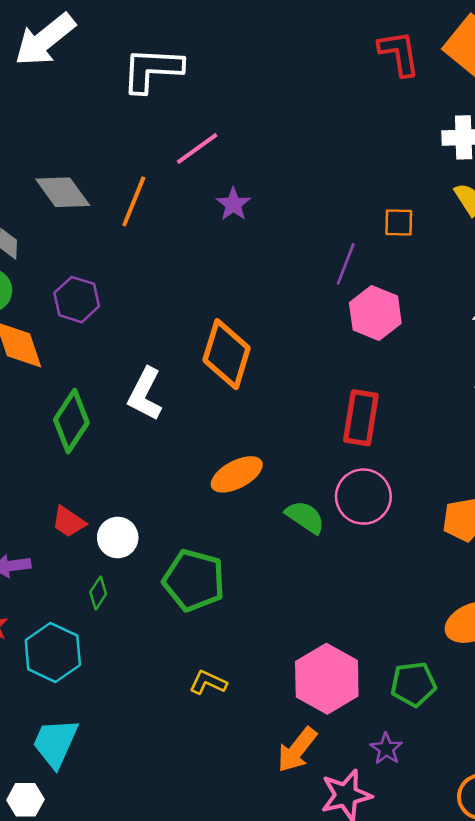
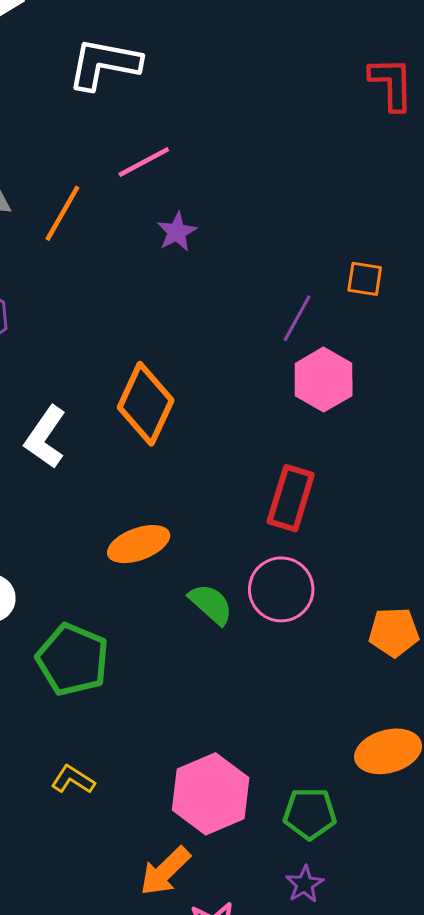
purple star: (386, 749) -> (305, 884), moved

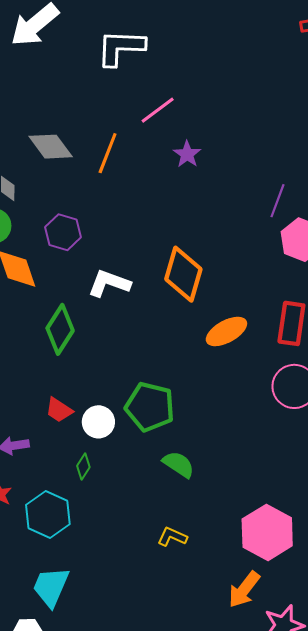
white L-shape: (45, 437) -> (109, 283), moved, turned 84
orange ellipse: (139, 544) -> (226, 331), moved
green semicircle: (211, 604) -> (178, 464), moved
green pentagon: (73, 660) -> (150, 407), moved

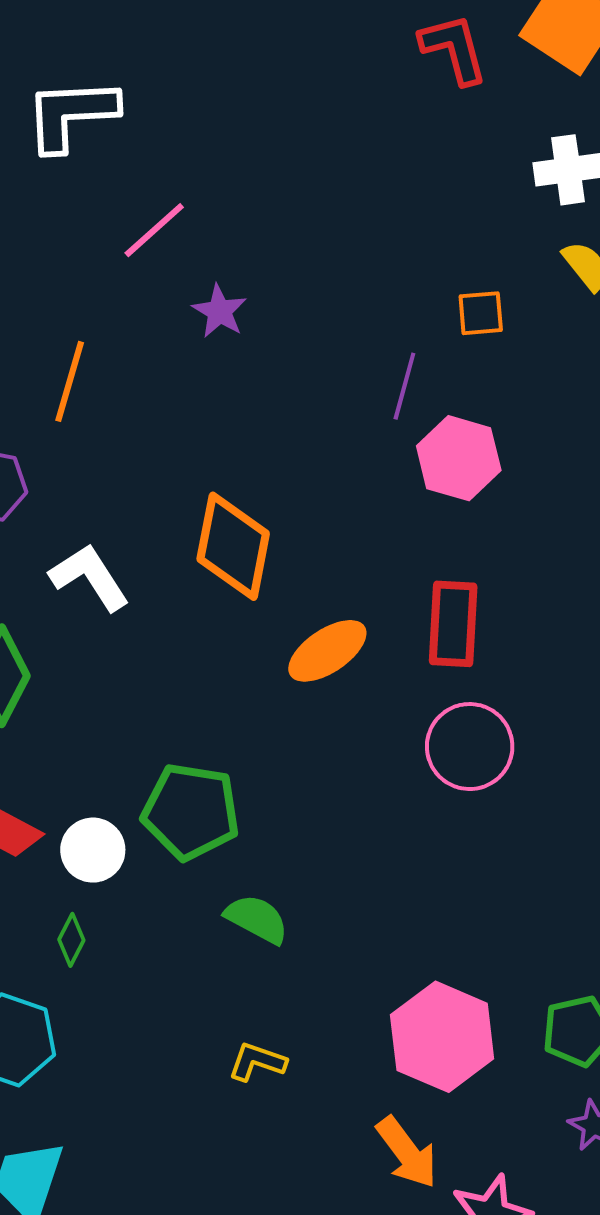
orange line: (108, 153) -> (70, 381), moved
white L-shape: (109, 283) -> (90, 577), turned 42
orange arrow: (244, 590) -> (407, 1152), turned -69

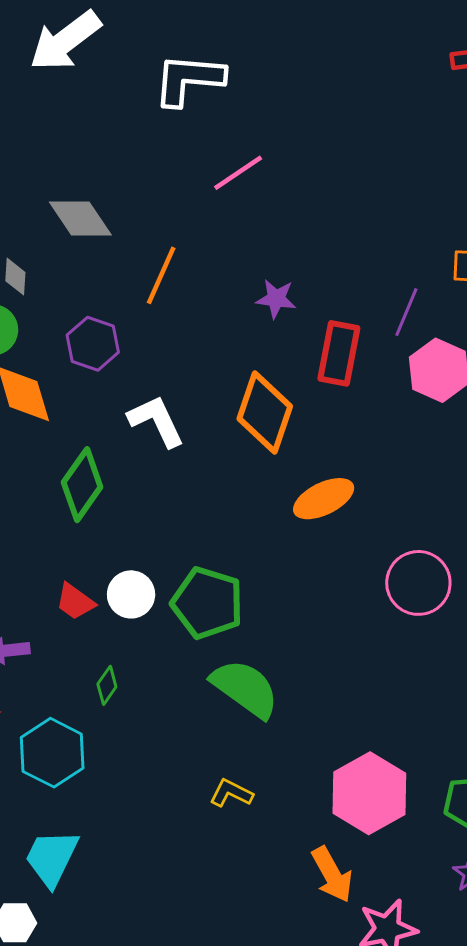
purple star: (220, 311) -> (276, 299), moved, turned -30
red rectangle: (453, 624) -> (339, 353), moved
white circle: (93, 850) -> (131, 594), moved
green semicircle: (257, 919) -> (245, 688), size x1.5

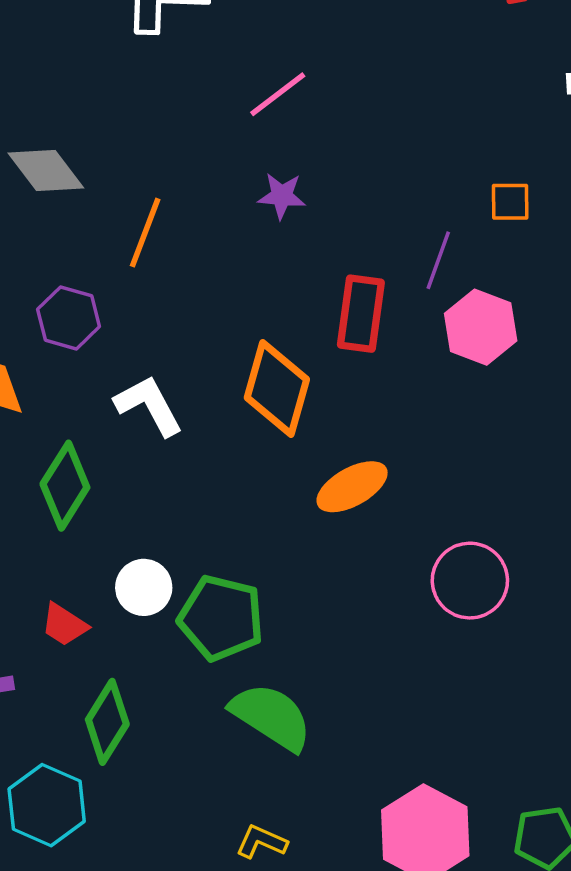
pink line: (238, 173) -> (278, 94), moved
purple star: (276, 299) -> (282, 196), moved
white circle: (131, 594) -> (144, 587), moved
green diamond: (107, 685) -> (107, 722), size x1.8

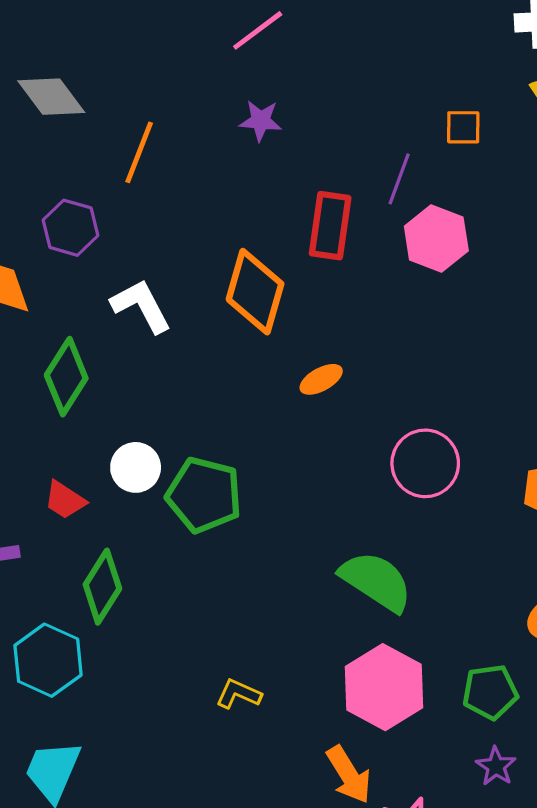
orange ellipse: (352, 487) -> (321, 379), size x0.7
green semicircle: (271, 717) -> (376, 581), moved

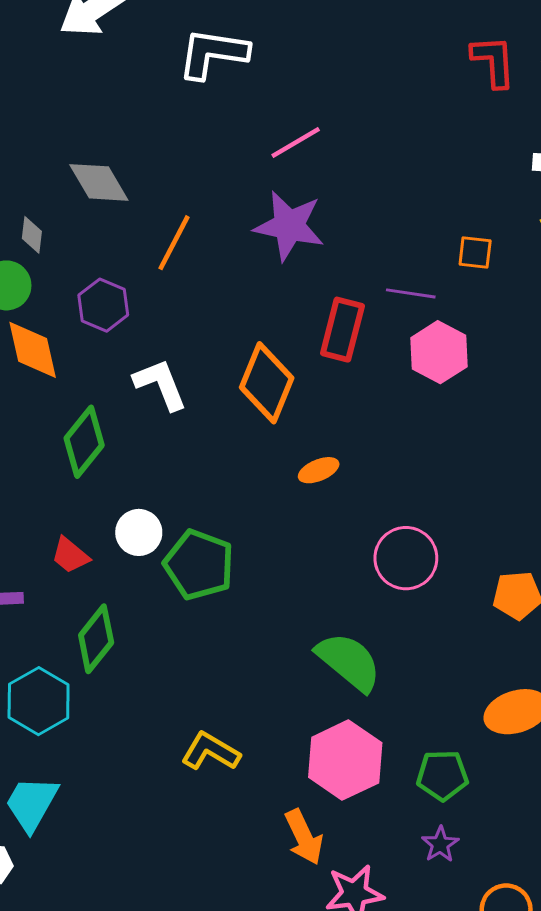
purple star: (261, 121) -> (289, 226), size x1.8
purple line: (399, 179) -> (411, 293), turned 72
yellow L-shape: (238, 694) -> (210, 751), size x1.4

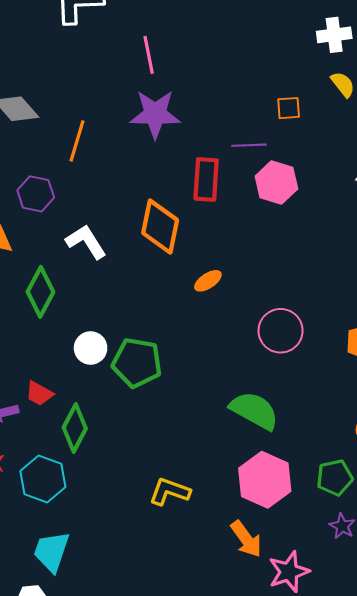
pink line: (296, 142) -> (149, 55), turned -60
red trapezoid: (70, 555) -> (39, 394), moved

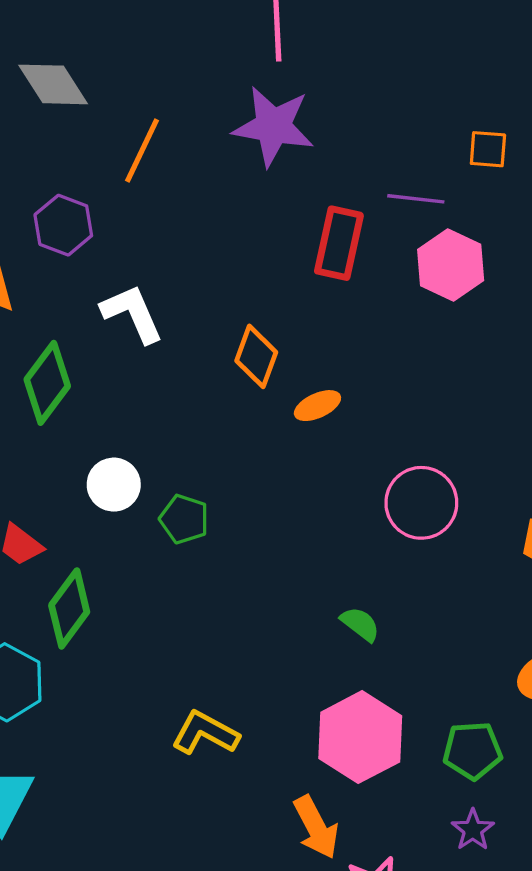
orange diamond: (160, 227) -> (256, 356), moved, size x0.7
green pentagon: (137, 363) -> (184, 519), size x0.6
green semicircle: (254, 411) -> (360, 624), size x0.5

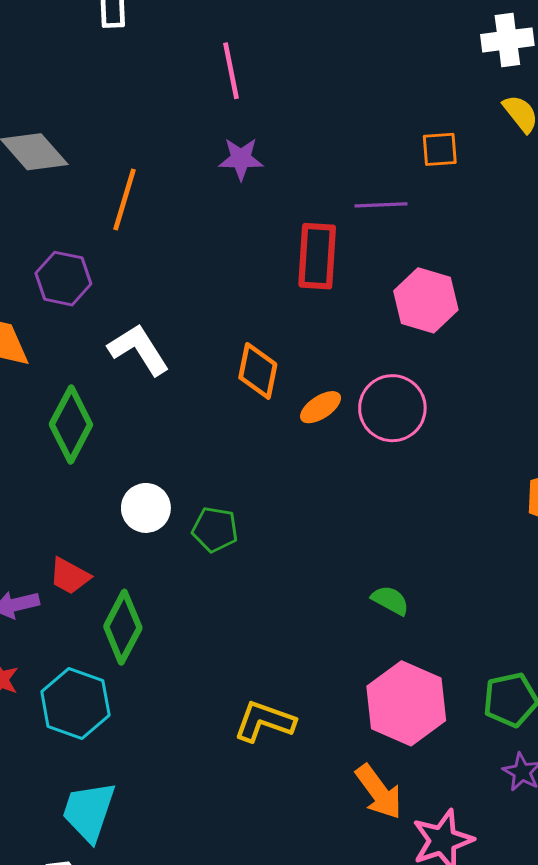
purple star: (273, 126) -> (241, 159), size x0.6
pink hexagon: (451, 265) -> (426, 300), moved
pink circle: (421, 503) -> (392, 408), moved

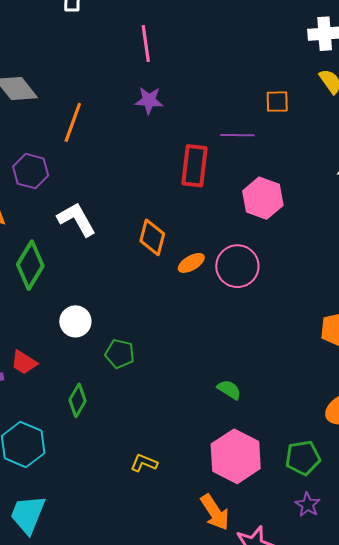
green pentagon: (215, 529) -> (120, 354), moved
green diamond: (123, 627) -> (77, 400), moved, size x0.7
yellow L-shape: (264, 721) -> (144, 463), size x0.7

